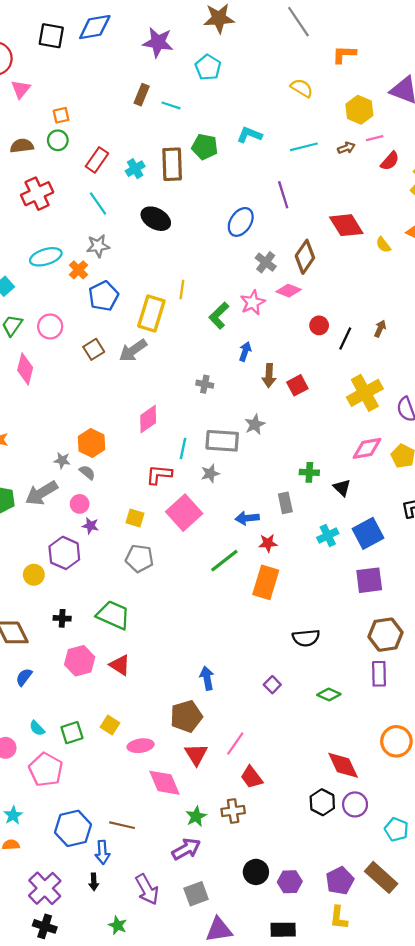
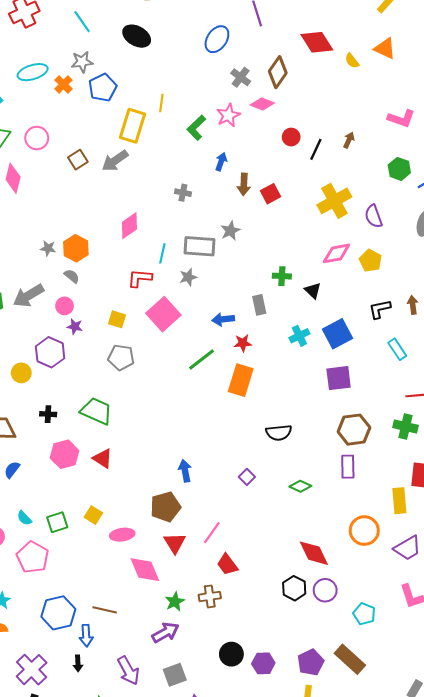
blue pentagon: (104, 296) -> (103, 88), moved
gray star: (62, 460) -> (48, 248), moved

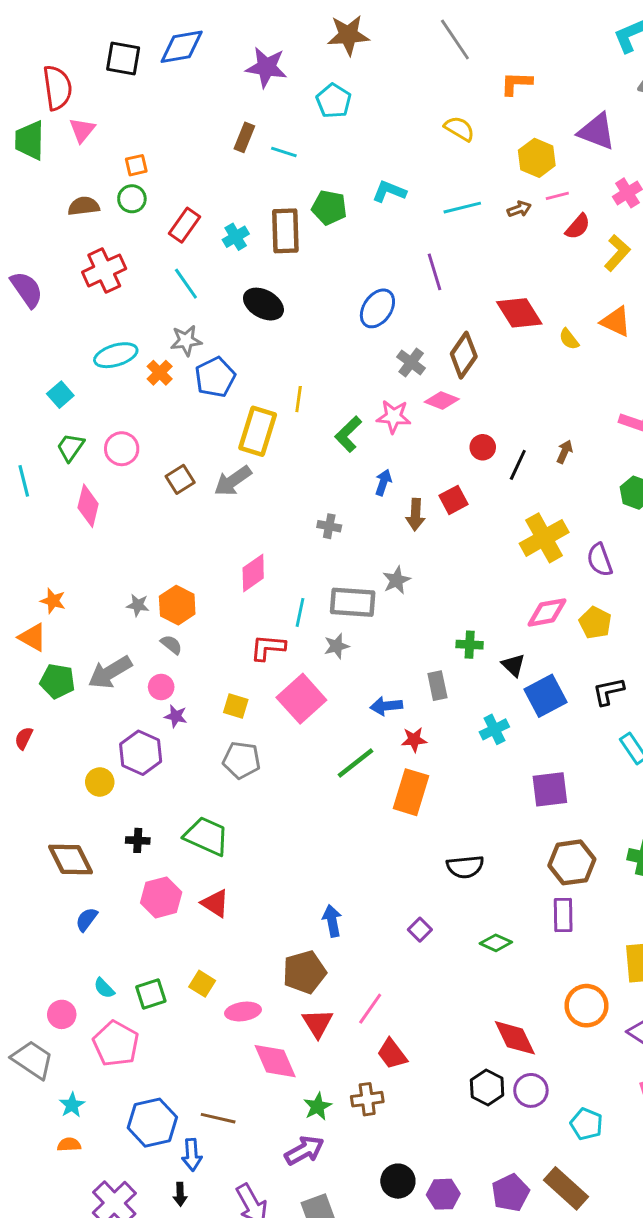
pink star: (228, 115) -> (394, 417), turned 30
red square: (271, 194) -> (453, 500), moved
blue square: (337, 334) -> (546, 696), moved

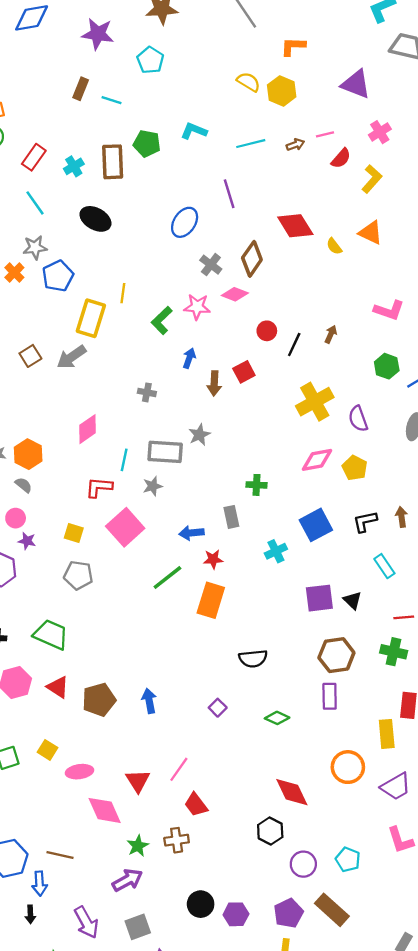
yellow hexagon: (537, 158) -> (282, 91), moved
black triangle: (513, 665) -> (352, 600), moved
brown pentagon: (304, 972) -> (99, 700), moved
purple circle: (531, 1090) -> (303, 864), moved

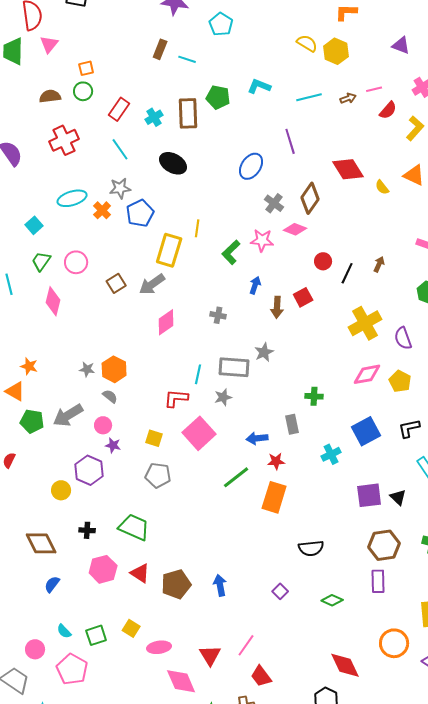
purple triangle: (356, 84) -> (401, 45), size x0.7
pink diamond: (87, 429) -> (166, 322), moved

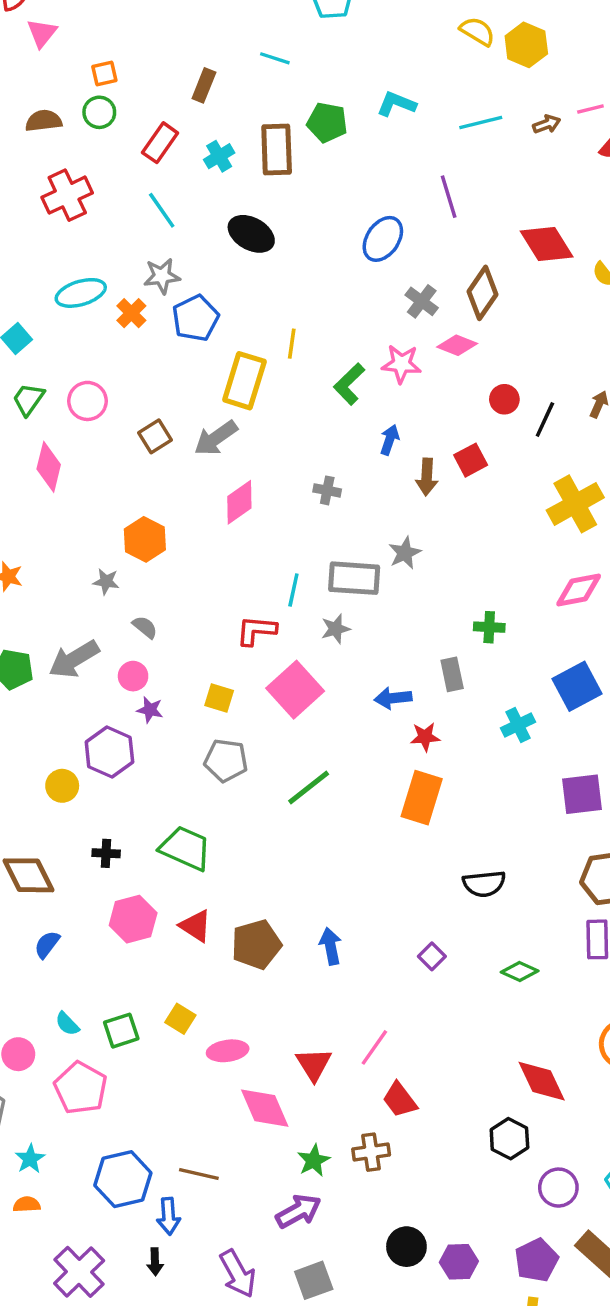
brown rectangle: (160, 49) -> (204, 85), moved
orange hexagon: (114, 369) -> (145, 539), moved
green line: (236, 477) -> (309, 787), moved

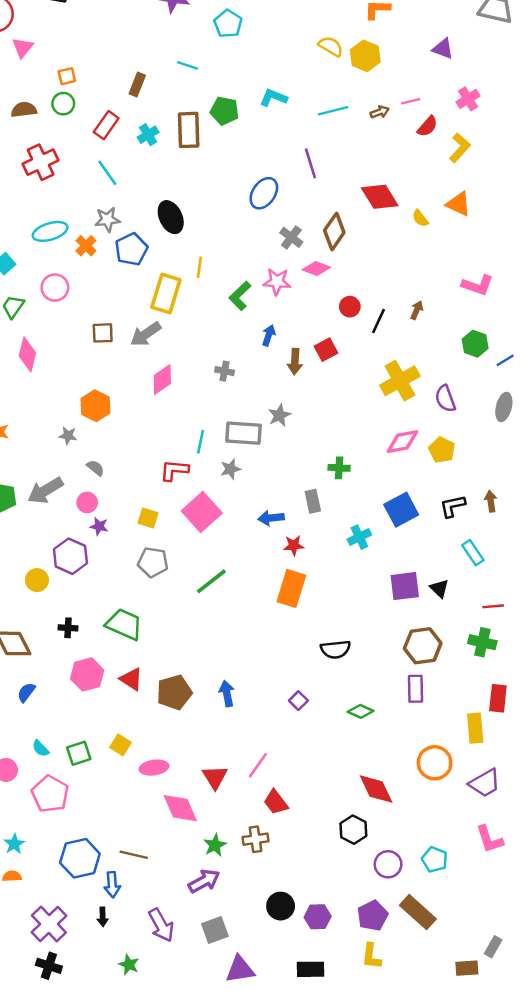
black ellipse: (251, 234) -> (171, 217), moved, turned 36
pink circle: (87, 401) -> (55, 288), moved
brown square: (155, 436) -> (103, 333), turned 30

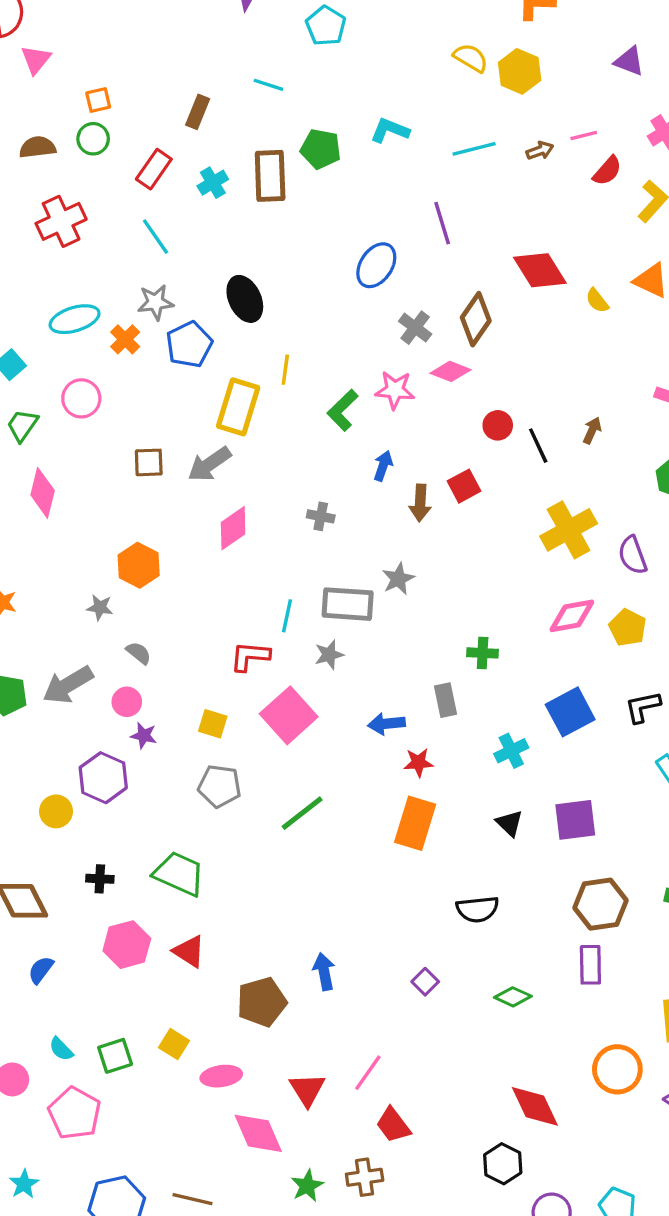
black line: (378, 321) -> (538, 446), turned -50
black triangle: (439, 588) -> (510, 823), moved
brown pentagon: (174, 692) -> (262, 1002), moved

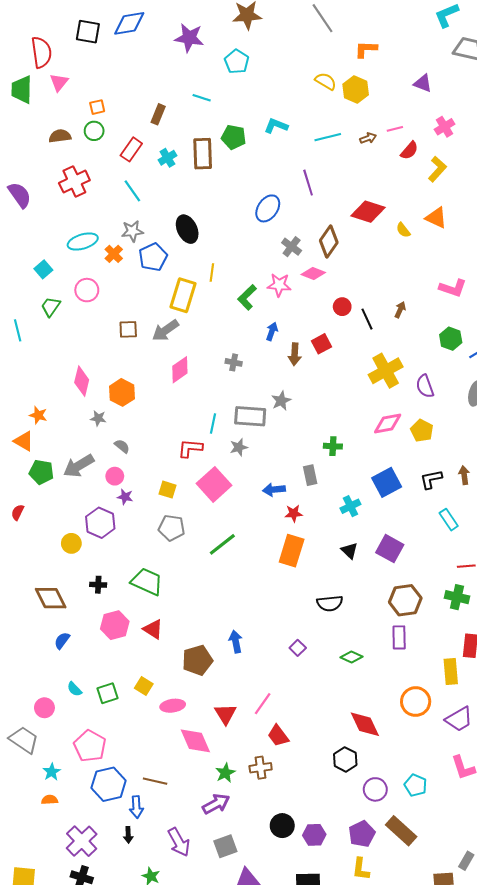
red diamond: (540, 270) -> (368, 212), turned -40
pink diamond: (43, 493) -> (82, 381), moved
purple square: (575, 820) -> (390, 549), turned 36
pink pentagon: (75, 1113) -> (90, 746), moved

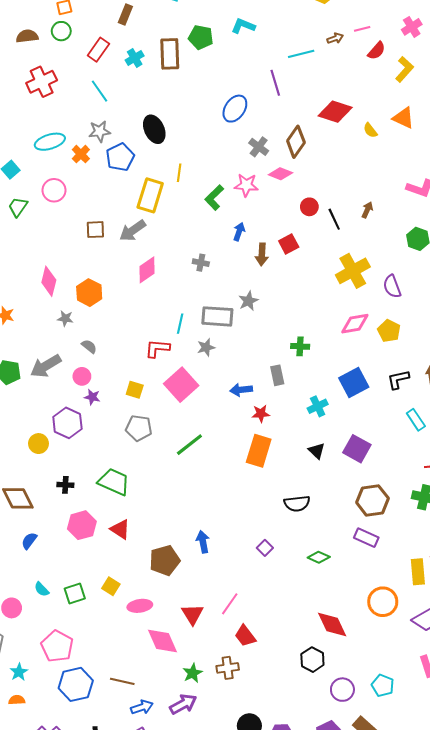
cyan line: (328, 137) -> (301, 54), moved
purple rectangle: (399, 637) -> (366, 538), turned -65
blue arrow: (136, 807) -> (142, 707), moved, turned -105

